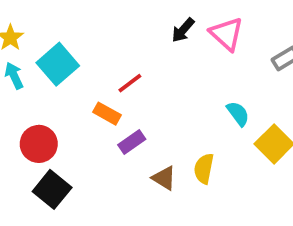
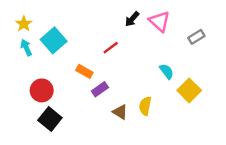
red line: (130, 83) -> (111, 48), moved

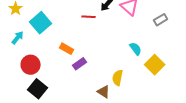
cyan arrow: (26, 48) -> (18, 38), moved, turned 64
red line: (111, 48) -> (89, 17), moved, turned 40
brown triangle: (120, 112) -> (104, 92), moved

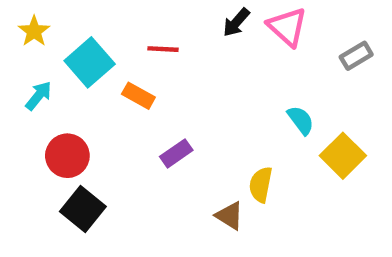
red line: (89, 17) -> (163, 49), moved
orange rectangle: (67, 49) -> (138, 96), moved

